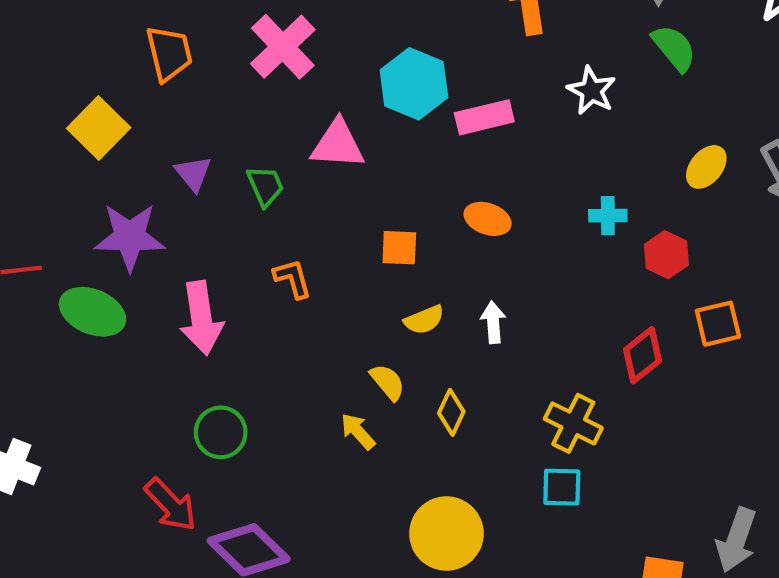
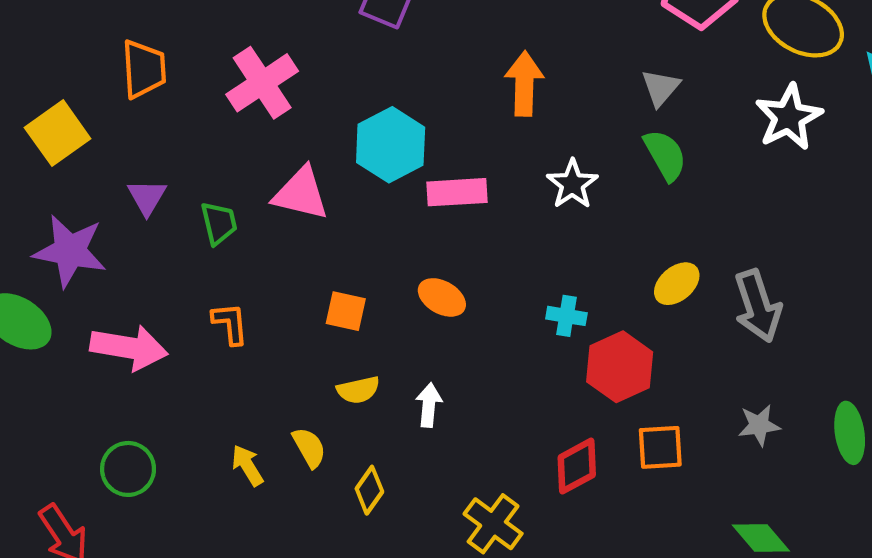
red hexagon: (666, 255) -> (620, 367), size x1.4
pink arrow: (201, 318) -> (129, 348), turned -82
yellow arrow: (358, 431) -> (247, 465), moved

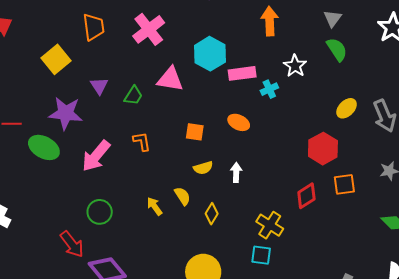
green trapezoid: (219, 223) -> (133, 96), turned 50
cyan cross: (566, 316) -> (269, 89), moved, turned -30
pink arrow: (129, 348) -> (96, 156), turned 124

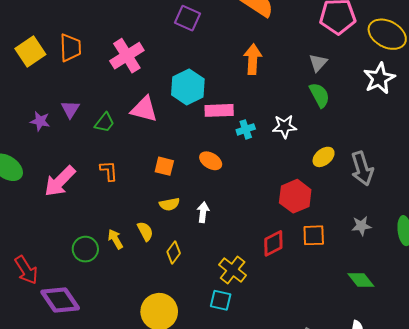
yellow square: (56, 59) -> (30, 52), moved
white star: (295, 66) -> (284, 126), moved, turned 30
purple star: (66, 113) -> (40, 121), moved, size x0.6
green circle: (100, 212) -> (85, 249), moved

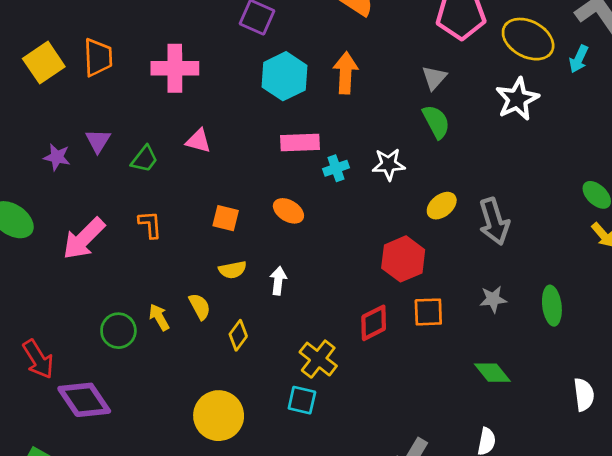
pink cross: (127, 56) -> (175, 68), turned 32
cyan hexagon: (188, 87) -> (284, 76), moved
pink triangle: (144, 109) -> (198, 141), size x0.7

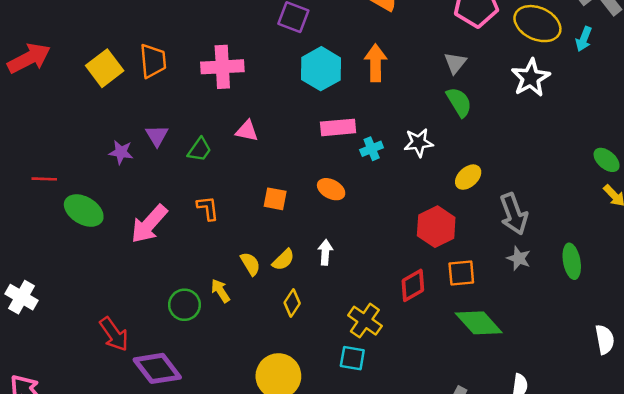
gray arrow: (494, 221) -> (514, 214), moved
yellow semicircle: (233, 270) -> (283, 260), moved, turned -30
gray star: (493, 299) -> (519, 258), turned 30
yellow semicircle: (200, 306) -> (250, 264), moved
green diamond: (492, 373) -> (479, 323), moved, size x1.4

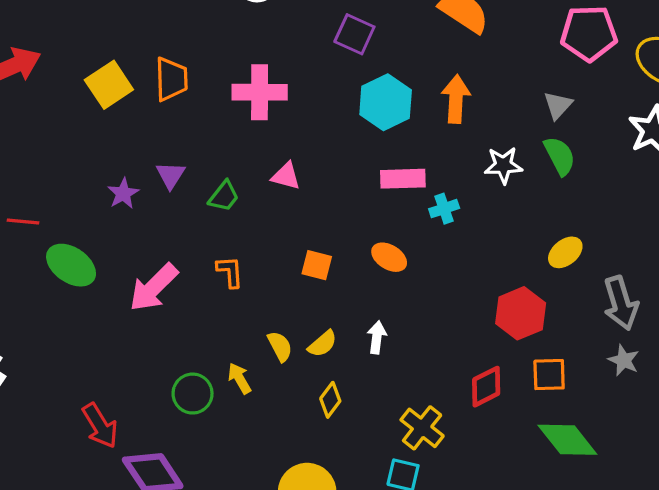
white star: (419, 143) -> (503, 165), moved
purple star: (121, 152) -> (123, 193), turned 30

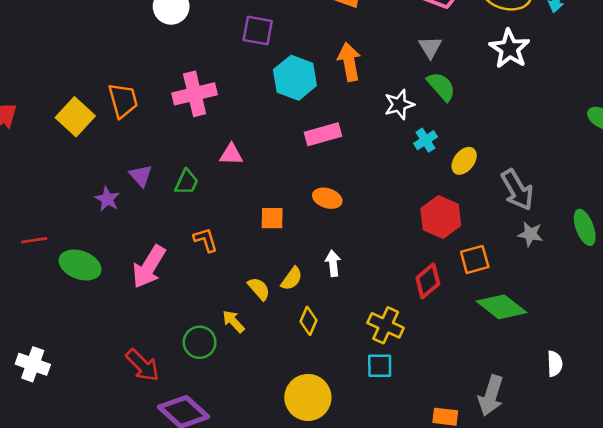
cyan cross: (444, 209) -> (425, 140), moved
red arrow: (100, 426) -> (142, 365), moved

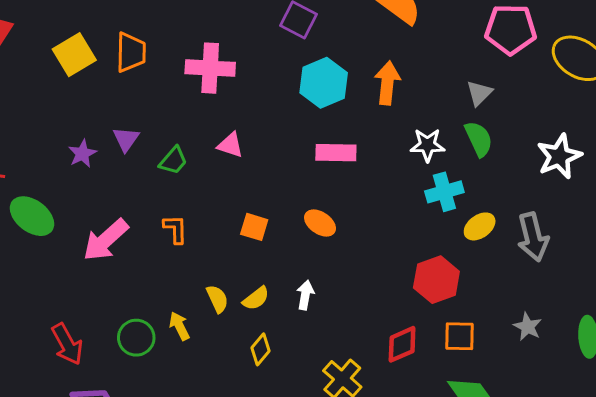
white star: (510, 49) -> (559, 156), moved
cyan cross: (425, 140) -> (444, 192), size x1.4
gray arrow: (517, 190) -> (533, 237), moved

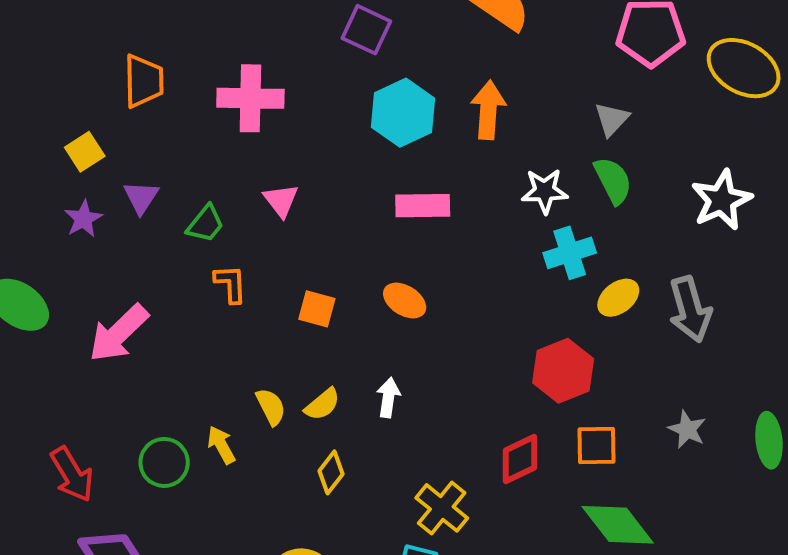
yellow square: (74, 55) -> (85, 152), moved, size x0.7
pink triangle: (230, 145) -> (281, 200), turned 36
orange L-shape: (175, 229) -> (231, 284), moved

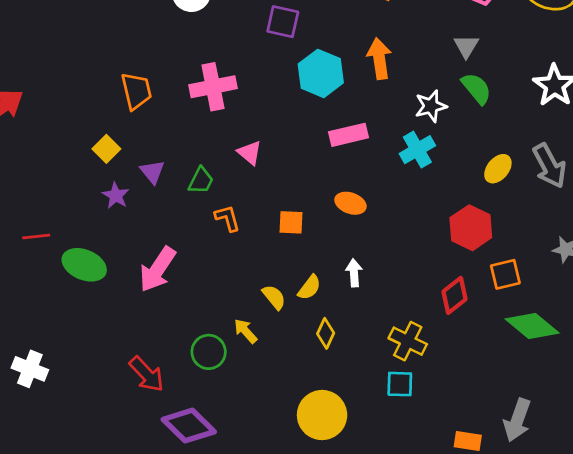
cyan cross: (570, 253) -> (417, 150), moved

